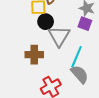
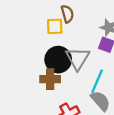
black circle: (46, 22) -> (58, 60), moved, size x1.5

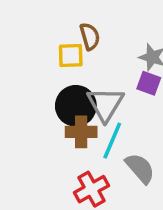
brown cross: (50, 79) -> (81, 132), moved
cyan line: (97, 81) -> (112, 141), moved

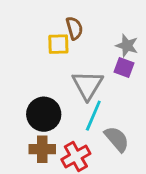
black circle: (76, 106) -> (44, 114), moved
brown cross: (81, 132) -> (42, 149), moved

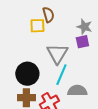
purple square: (124, 67) -> (82, 42), turned -32
gray semicircle: (117, 139) -> (77, 91), turned -48

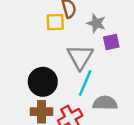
gray star: (84, 27) -> (96, 23), moved

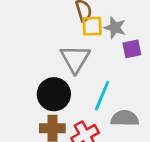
yellow square: (55, 22) -> (92, 26), moved
gray triangle: (80, 57) -> (75, 59), moved

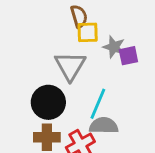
gray star: (115, 28) -> (114, 47), moved
gray semicircle: (125, 118) -> (104, 126), moved

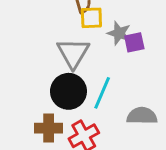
black circle: (48, 102) -> (68, 91), moved
gray semicircle: (104, 126) -> (142, 116), moved

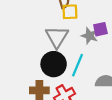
gray star: (119, 33) -> (90, 36), moved

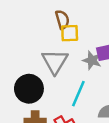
black circle: (54, 64) -> (29, 89), moved

